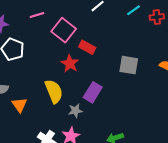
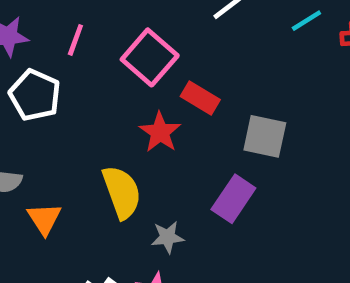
pink line: (37, 15) -> (75, 40), moved, turned -56
gray square: (129, 65) -> (265, 136), moved
purple rectangle: (93, 92) -> (233, 199), moved

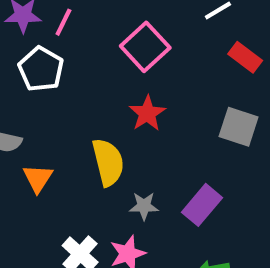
pink line: (75, 40) -> (63, 22), moved
red rectangle: (200, 98) -> (245, 57), moved
purple rectangle: (233, 199) -> (202, 205), moved

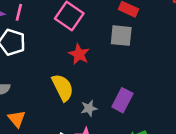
gray square: (239, 127) -> (121, 36), moved
orange triangle: (38, 178) -> (17, 119), moved

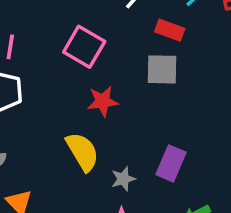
red star: (79, 54) -> (103, 101), turned -30

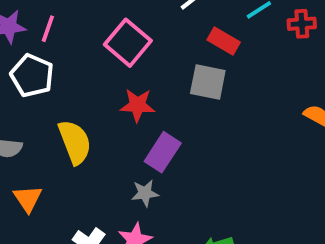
yellow semicircle: (82, 152) -> (75, 142), moved
purple rectangle: (171, 163) -> (163, 152), moved

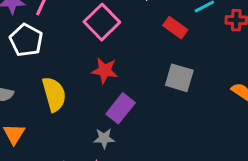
gray square: (208, 82) -> (179, 78), moved

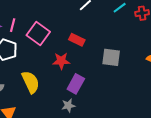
pink square: (102, 22) -> (38, 33), moved
red rectangle: (175, 28) -> (77, 40), moved

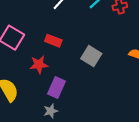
gray square: (111, 57) -> (91, 56), turned 30

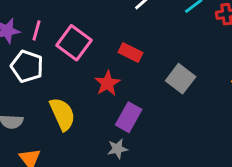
red star: (39, 65) -> (107, 83), turned -30

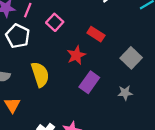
pink square: (74, 43) -> (55, 22), size x0.7
gray star: (117, 149) -> (125, 93), moved

